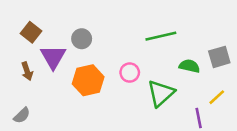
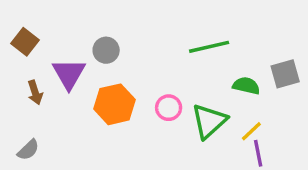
brown square: (31, 32) -> (25, 42), moved
pink circle: (130, 73) -> (169, 108), moved
yellow line: (217, 97) -> (251, 131), moved

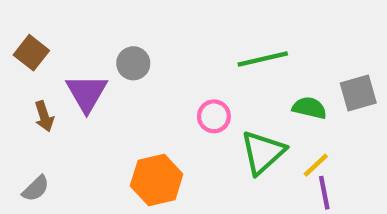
orange hexagon: (114, 104) -> (157, 180), moved
pink circle: (169, 108) -> (214, 116), moved

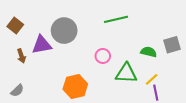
green line: (263, 59) -> (116, 19), moved
gray circle: (133, 63) -> (64, 31), size x1.6
purple triangle: (87, 93) -> (42, 45), turned 50
green triangle: (263, 152) -> (126, 73), turned 45

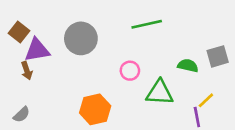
purple triangle: (42, 45) -> (37, 50), moved
yellow line: (152, 79) -> (206, 100), moved

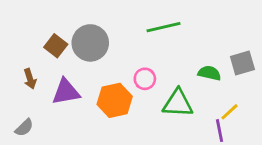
brown square: (19, 32) -> (56, 46), moved
purple triangle: (37, 50) -> (66, 92), moved
orange hexagon: (95, 109) -> (115, 100), moved

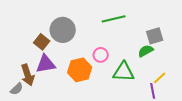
brown square: (56, 46) -> (42, 42), moved
gray square: (242, 63) -> (155, 36), moved
green semicircle: (209, 73) -> (146, 51), turned -42
brown arrow: (30, 79) -> (28, 75), moved, size x1.5

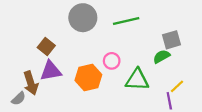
gray circle: (63, 30) -> (83, 18), moved

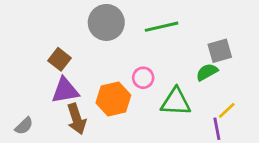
brown arrow: (31, 83) -> (77, 119), moved

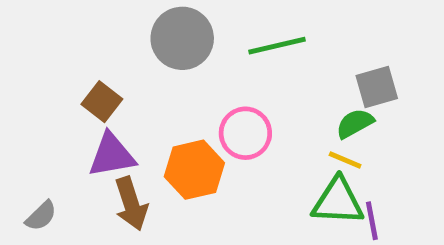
pink circle: (143, 78) -> (245, 133), size x1.4
green triangle: (176, 102) -> (338, 201), moved
yellow line: (227, 110) -> (345, 160), moved, turned 66

